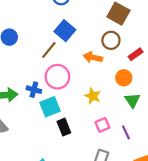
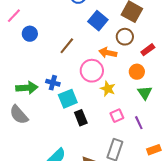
blue square: (65, 31) -> (98, 21), moved
pink circle: (57, 77) -> (92, 71), moved

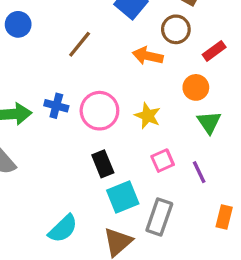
pink circle: (92, 71) -> (99, 111), moved
cyan square: (68, 99) -> (123, 197), moved
orange rectangle: (154, 150) -> (224, 217), turned -56

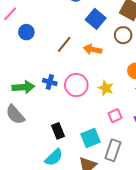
orange arrow: (148, 56) -> (93, 49), moved
black rectangle: (103, 164) -> (58, 131), moved

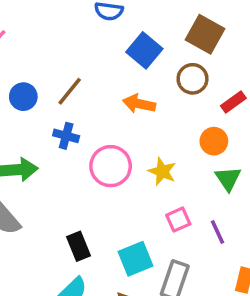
blue circle: (26, 32) -> (23, 97), moved
brown line: (64, 44) -> (70, 91), moved
blue cross: (50, 82) -> (66, 136), moved

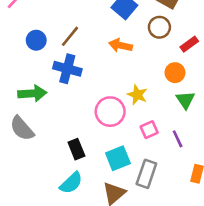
blue cross: (66, 136) -> (67, 69), size x1.5
pink circle: (111, 166) -> (110, 112), moved

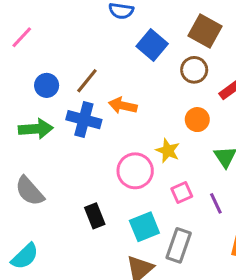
orange arrow: (120, 45) -> (123, 106), moved
orange circle: (175, 73) -> (197, 120), moved
green arrow: (32, 93) -> (36, 129), moved
cyan semicircle: (71, 183) -> (25, 256), moved

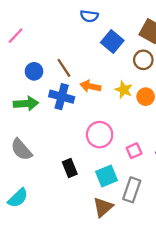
brown line: (87, 81) -> (64, 68), turned -72
yellow star: (168, 151) -> (124, 90), moved

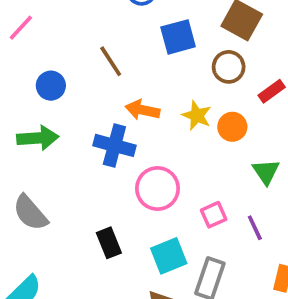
blue square: (112, 41) -> (178, 37), turned 35
brown line: (64, 68) -> (111, 61), moved
blue cross: (62, 97) -> (114, 145), moved

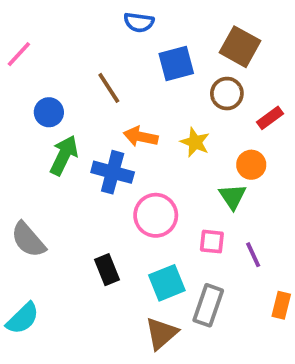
orange circle: (232, 127) -> (251, 165), moved
green arrow: (38, 138) -> (64, 155), moved, turned -60
green triangle: (266, 172) -> (233, 197), moved
pink square: (214, 215) -> (212, 242), turned 30

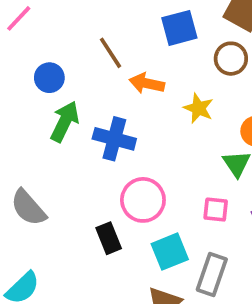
orange arrow: (141, 137) -> (147, 83), moved
pink circle: (156, 215) -> (143, 200), moved

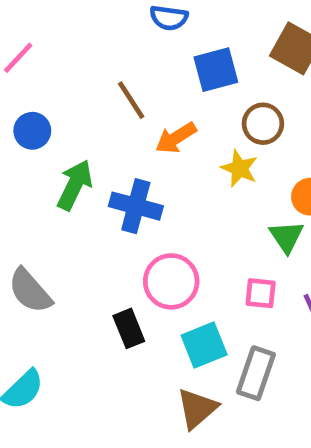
brown circle: (231, 59) -> (263, 124), moved
blue circle: (49, 78) -> (32, 131), moved
orange arrow: (147, 83) -> (176, 138), turned -44

